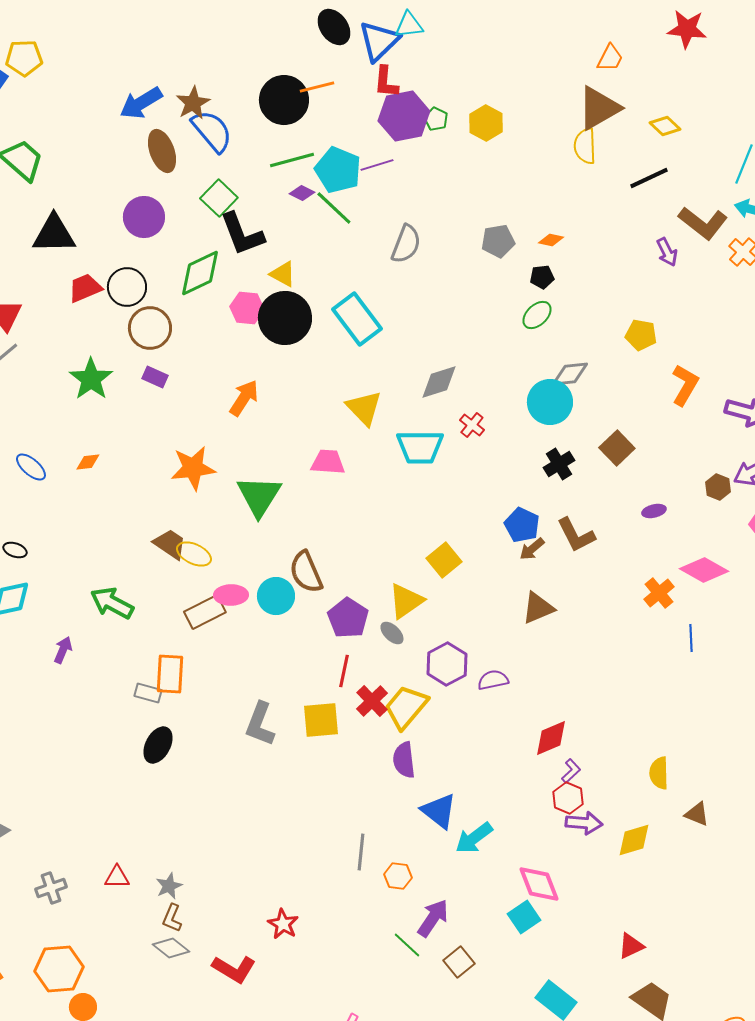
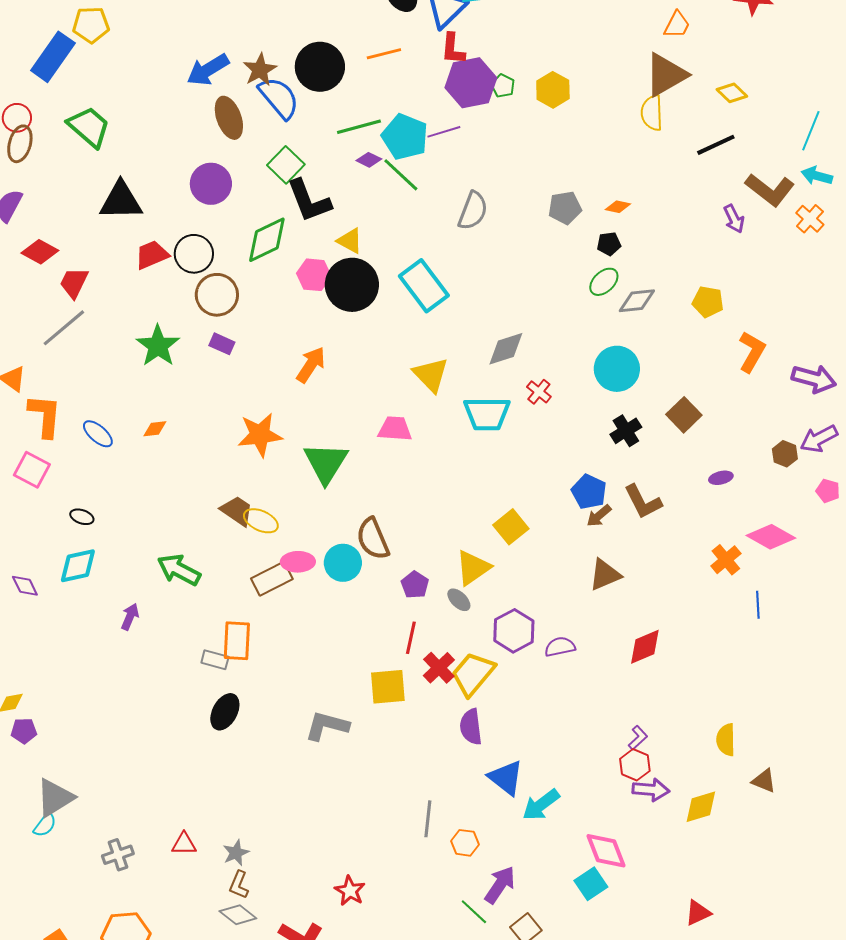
black circle: (284, 100) -> (320, 67), moved
gray diamond: (570, 374) -> (637, 301), moved
purple pentagon: (348, 618) -> (415, 585), size x0.7
gray L-shape: (260, 724) -> (327, 726), moved, turned 84
red diamond: (551, 738) -> (645, 647), moved

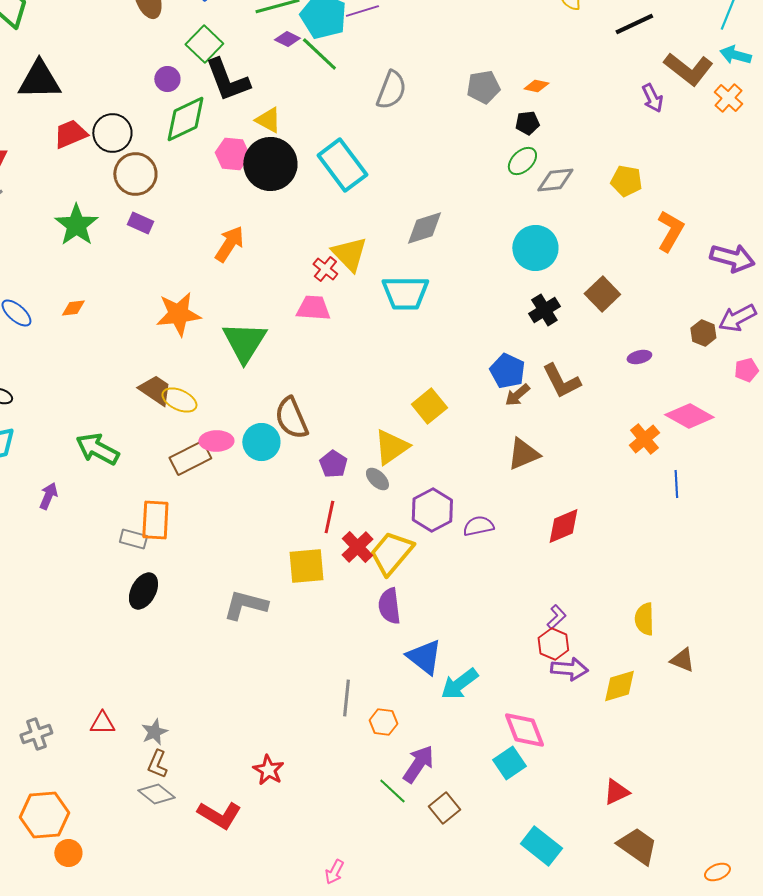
purple circle: (211, 184) -> (167, 79), moved, size x0.6
red cross: (539, 392) -> (325, 269), moved
pink pentagon: (828, 491) -> (746, 370), turned -30

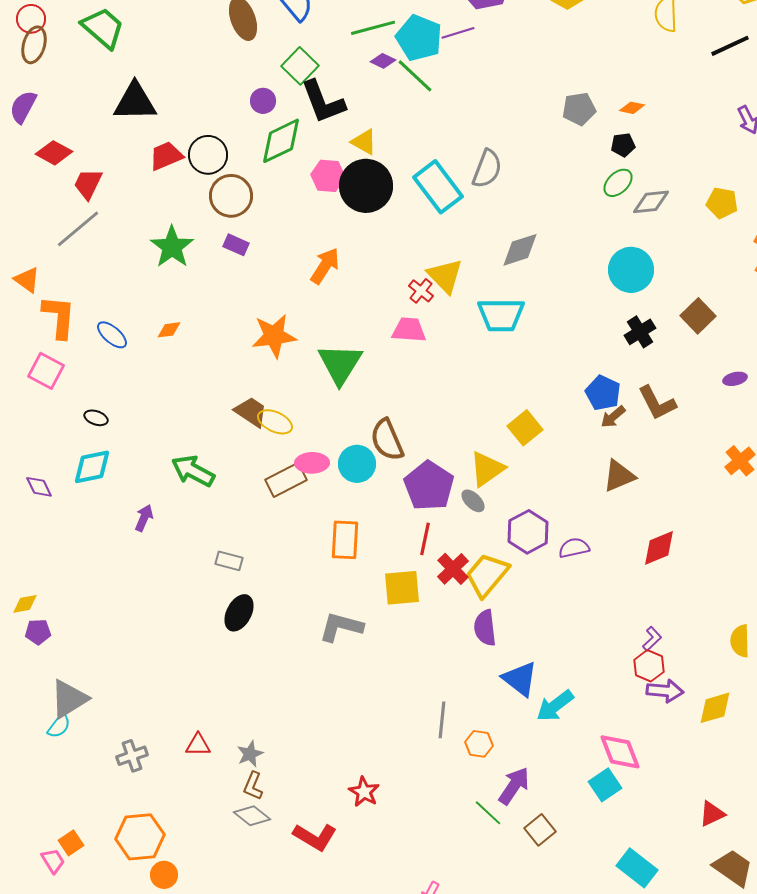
gray semicircle: (391, 90) -> (487, 169), moved
purple pentagon: (333, 464) -> (429, 486), size x1.8
orange rectangle: (155, 520) -> (345, 540), moved

